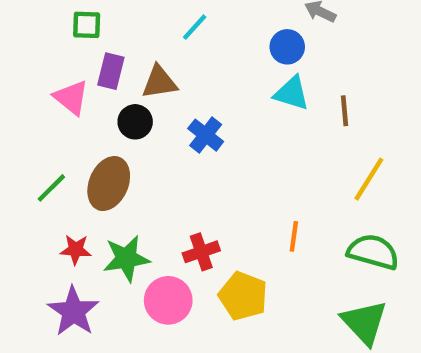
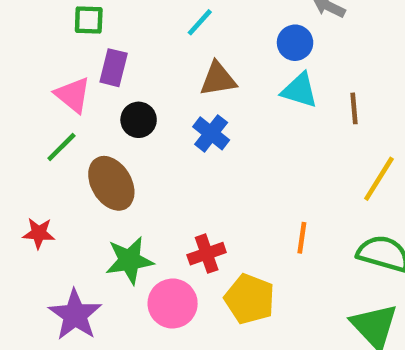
brown triangle: (159, 82) -> (218, 79), moved
brown ellipse: (109, 184) -> (111, 183), turned -54
green line: (51, 188) -> (61, 147), moved
red star: (76, 250) -> (39, 233), moved

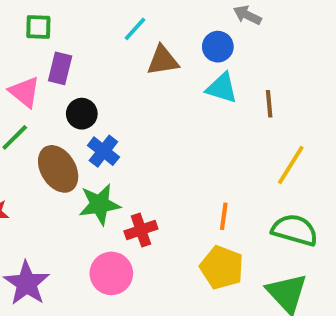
brown triangle: (218, 79) -> (163, 60), moved
blue cross: (211, 133) -> (103, 151), moved
green star: (129, 260) -> (100, 204), moved
yellow pentagon: (250, 299) -> (222, 267), moved

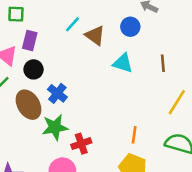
cyan line: (135, 29) -> (72, 24), moved
brown triangle: (163, 60) -> (95, 36), turned 45
cyan triangle: (222, 88) -> (123, 63), moved
black circle: (82, 114) -> (34, 69), moved

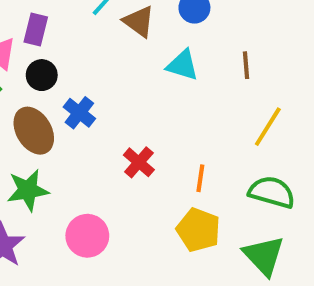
green star: (55, 127) -> (28, 190), moved
red cross: (81, 144) -> (139, 162), moved, turned -30

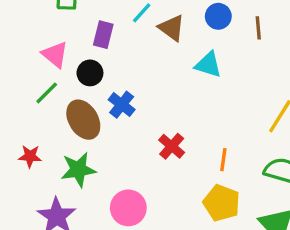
purple rectangle: (36, 29) -> (103, 35), moved
brown line: (246, 65) -> (258, 28), moved

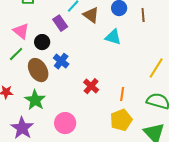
purple rectangle: (103, 35) -> (60, 23), moved, turned -49
green star: (78, 170) -> (35, 100), turned -30
yellow pentagon: (222, 203) -> (121, 120), turned 30

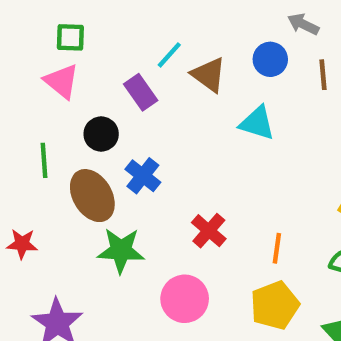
pink triangle: (21, 31) -> (62, 81), moved
green line: (16, 54) -> (44, 160), turned -49
green star: (35, 100) -> (121, 250), moved, turned -30
pink circle: (65, 123) -> (185, 299), moved

